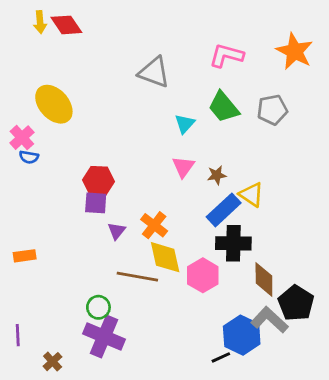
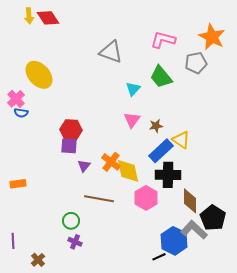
gray pentagon: (272, 110) -> (196, 63), moved
yellow diamond: (165, 257) -> (128, 171), moved
purple cross: (104, 337) -> (75, 242), size x0.5

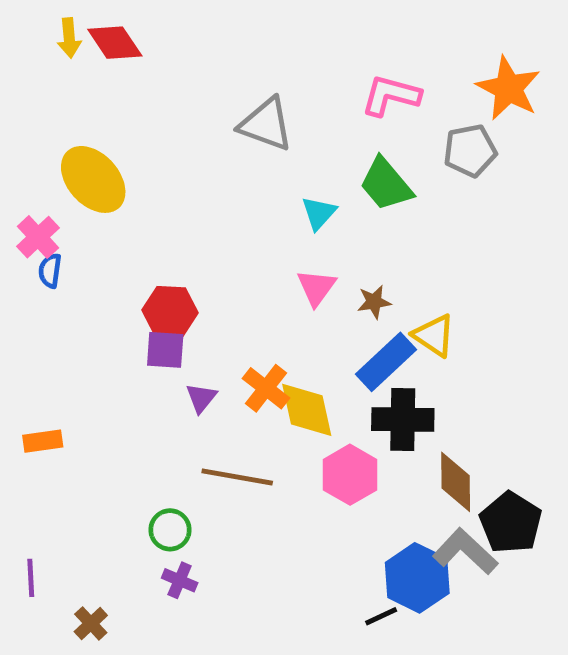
blue semicircle: (21, 113) -> (50, 271), turned 88

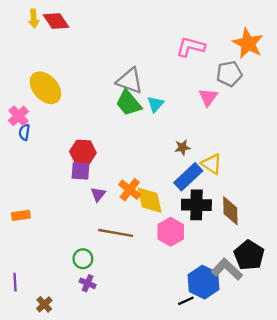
gray triangle: (266, 124) -> (130, 81), moved
green trapezoid: (386, 184) -> (129, 103), moved
pink triangle: (316, 287) -> (208, 97), moved
brown diamond: (456, 482) -> (230, 211), moved

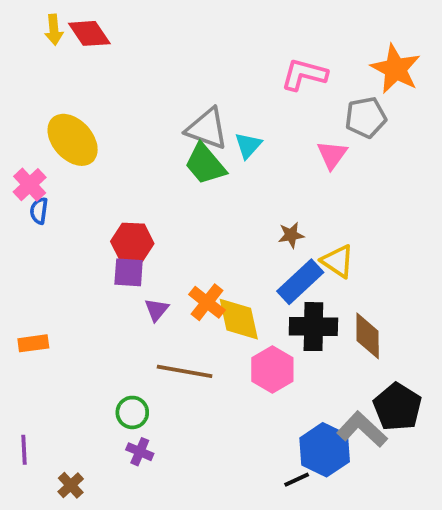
cyan triangle: (155, 104) -> (248, 145), moved

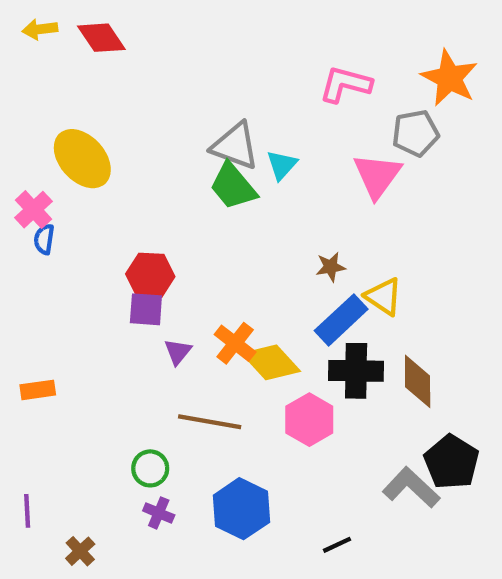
yellow arrow: (54, 30) -> (40, 29), moved, turned 88
pink triangle: (332, 155) -> (377, 176), size x1.4
yellow diamond: (239, 319) -> (271, 362), turned -30
blue hexagon: (325, 450) -> (241, 509), moved

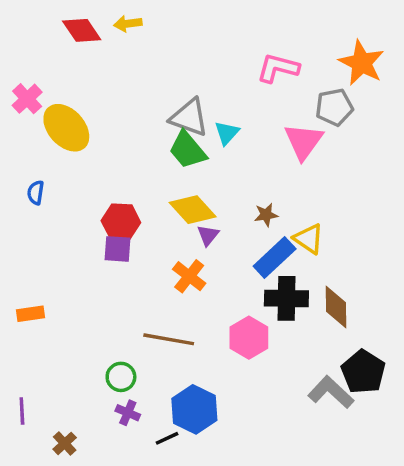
yellow arrow: (40, 29) -> (128, 24), moved
pink cross: (34, 210) -> (27, 99), moved
purple triangle: (178, 352) -> (208, 235), moved
yellow diamond: (271, 362) -> (193, 210), moved
black line: (337, 545) -> (167, 438), moved

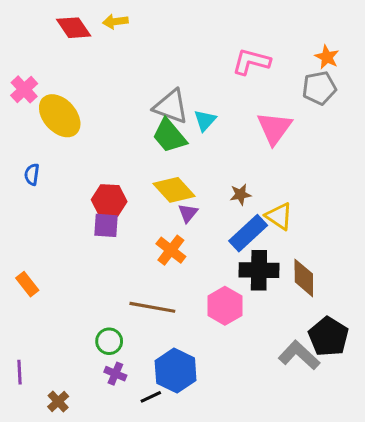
orange star: (362, 63) -> (327, 57), size x0.6
gray pentagon: (334, 107) -> (319, 88), moved
orange rectangle: (30, 314) -> (27, 284), turned 60

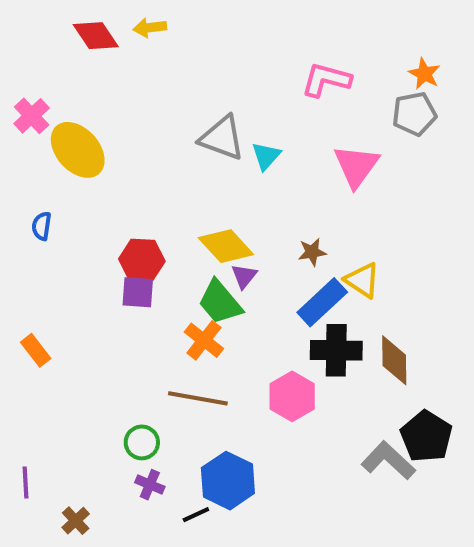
green trapezoid: (169, 136) -> (220, 302), moved
orange cross: (171, 250) -> (204, 340), moved
orange rectangle: (27, 284) -> (36, 350), moved

